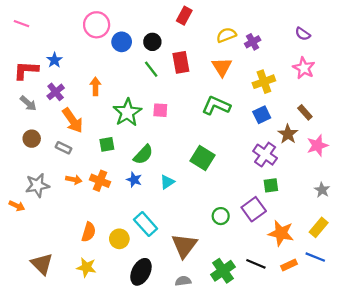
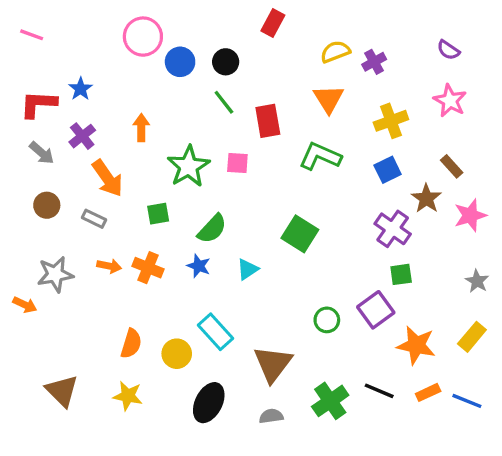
red rectangle: (181, 62) -> (268, 121), moved
blue line: (315, 257) -> (467, 401), moved

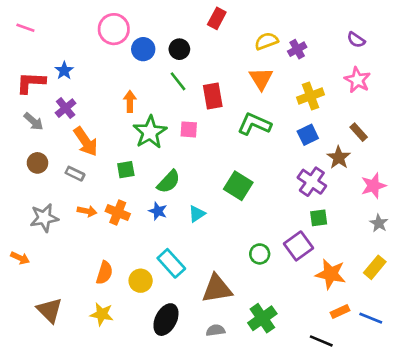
orange arrow: (141, 128) -> (130, 101), moved
pink star: (470, 215) -> (373, 186), moved
orange arrow: (25, 305) -> (20, 258), moved
brown triangle: (273, 364) -> (217, 289), turned 44
black line: (379, 391) -> (321, 341), moved

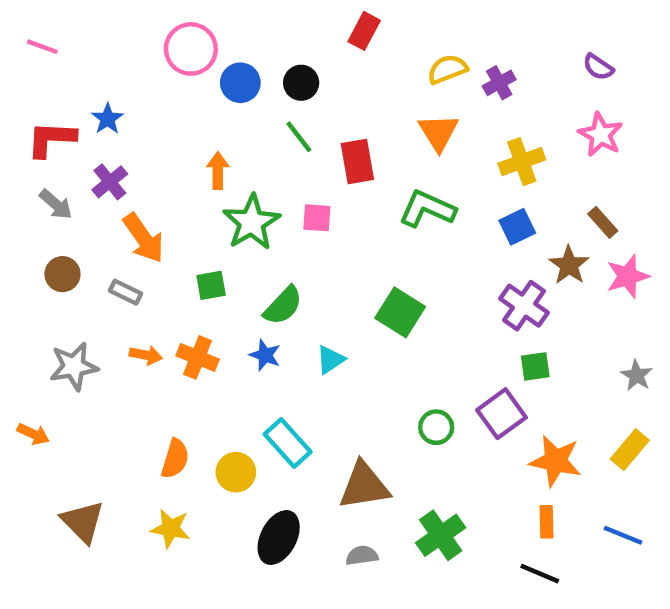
pink star: (373, 186) -> (628, 276), moved
orange rectangle: (340, 312) -> (547, 522), moved, turned -66

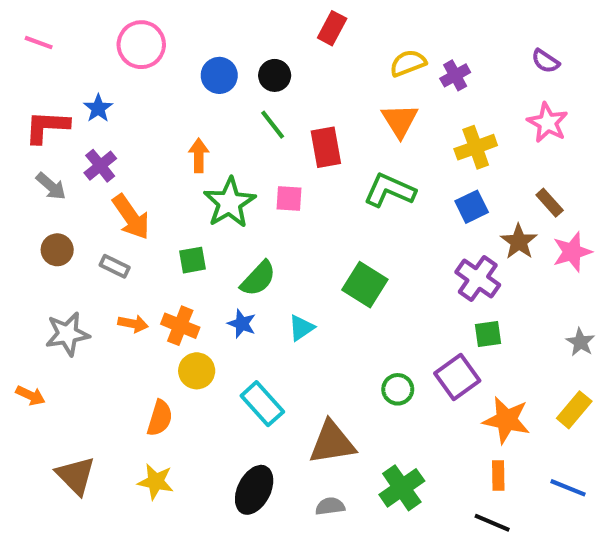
pink circle: (191, 49) -> (141, 45), moved
yellow circle: (236, 472) -> (197, 371), moved

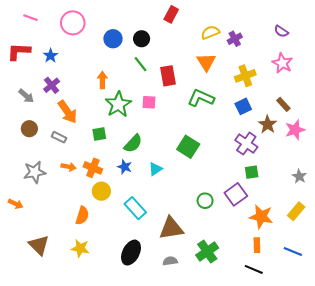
pink line: (39, 43) -> (30, 18), moved
red L-shape: (47, 127) -> (19, 51), moved

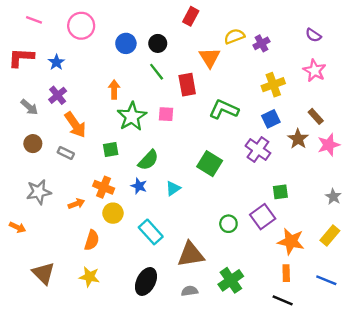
orange triangle: (206, 62) -> (210, 58), moved
purple cross: (246, 144) -> (258, 149), moved
orange arrow: (69, 167) -> (76, 204), moved, turned -32

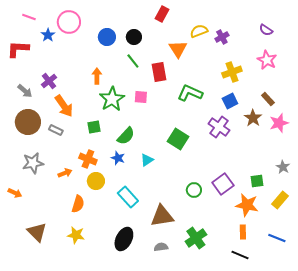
blue star: (56, 62) -> (48, 35), moved
brown circle: (33, 144) -> (28, 122), size x1.6
green square: (280, 192) -> (257, 181), moved

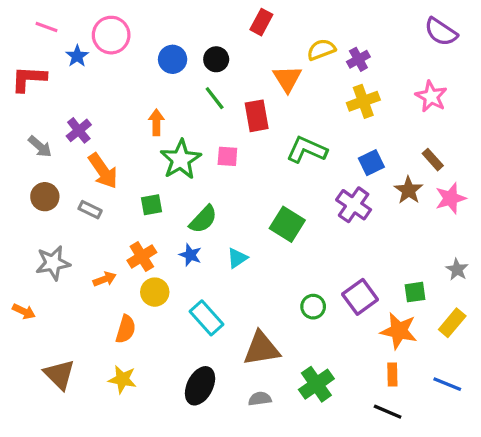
purple semicircle: (266, 30) -> (441, 32), moved, size x1.5
yellow cross: (232, 72) -> (363, 101), moved
brown circle: (28, 122) -> (45, 197), size x0.7
orange cross: (88, 159) -> (142, 256), turned 36

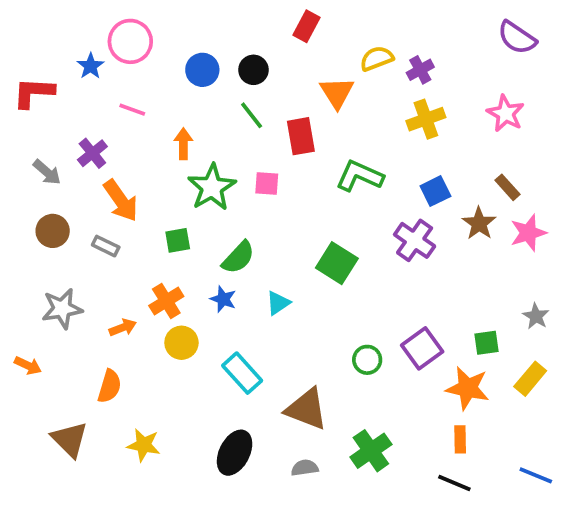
pink line: (46, 27) -> (132, 110), moved
orange semicircle: (126, 329) -> (109, 386), moved
brown triangle: (261, 349) -> (307, 409), turned 30
blue line: (447, 384) -> (536, 475), moved

